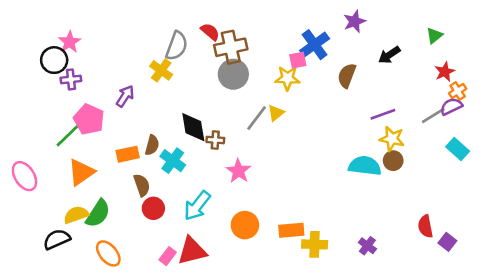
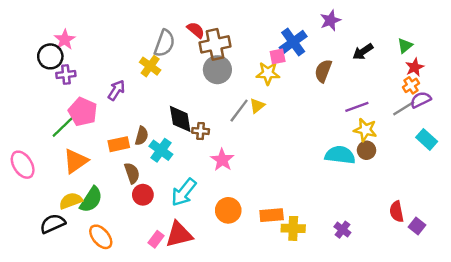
green triangle: (434, 36) -> (405, 46), moved
orange cross: (458, 91) -> (411, 85), moved

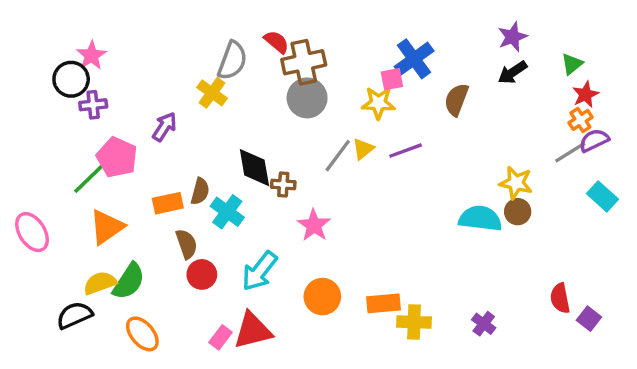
purple star: (330, 20) -> (513, 37), moved
purple line: (357, 107) -> (406, 151), moved

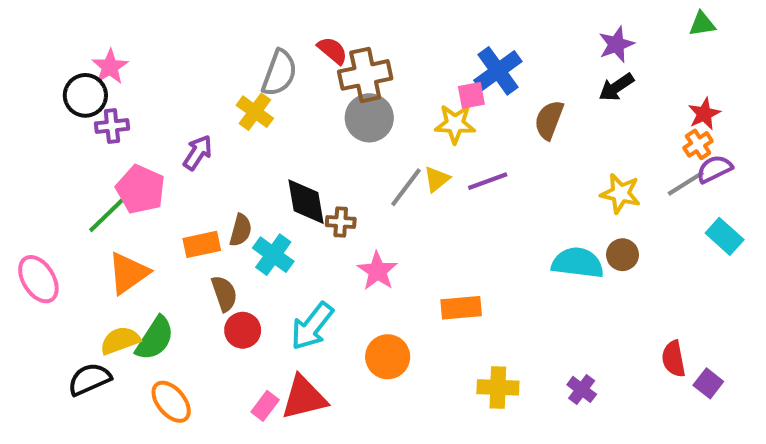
green triangle: (572, 64) -> (702, 24), moved, turned 30
yellow star: (516, 183) -> (620, 193), moved
orange rectangle: (383, 303) -> (461, 308), moved

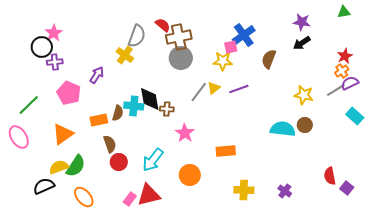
purple star: (616, 44) -> (302, 22), turned 30
green line: (108, 214) -> (29, 105), moved
cyan cross: (273, 255) -> (134, 106), moved, turned -30

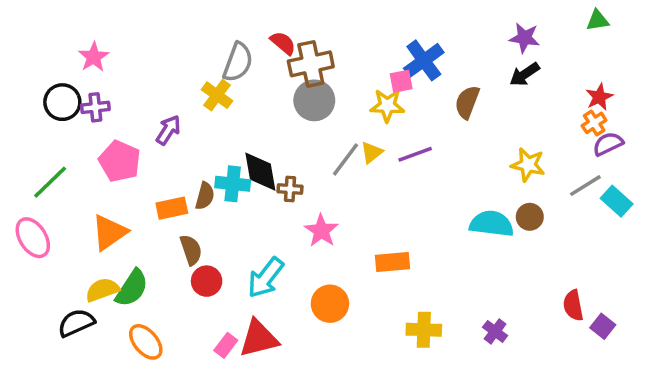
black circle: (42, 47) -> (62, 102), moved
gray line: (336, 90) -> (585, 186), moved

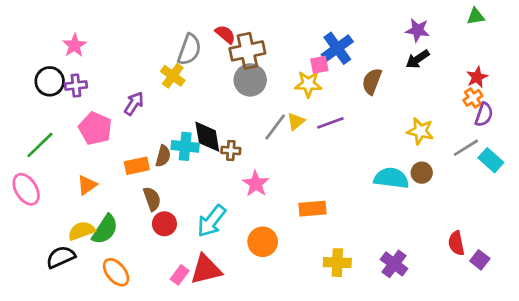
purple semicircle: (608, 144) -> (484, 115), turned 135
orange triangle: (109, 232) -> (87, 185), size x0.7
purple cross: (495, 331) -> (394, 264), size x1.4

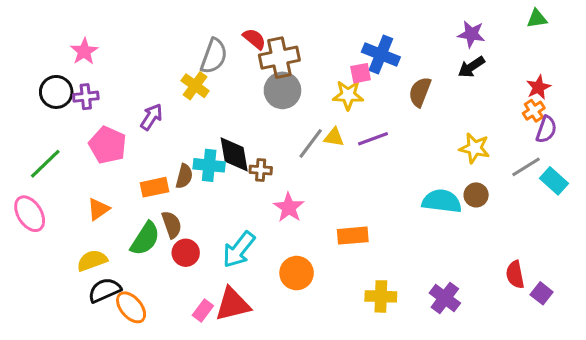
blue cross: (337, 48) -> (381, 54), turned -32
yellow triangle: (296, 121) -> (334, 137), turned 48
green semicircle: (105, 229) -> (145, 239), moved
black semicircle: (61, 257) -> (105, 290), moved

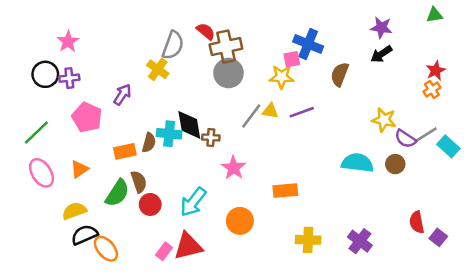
purple semicircle: (546, 129) -> (405, 139), moved, turned 105
brown circle: (476, 195) -> (395, 164), moved
pink ellipse: (30, 214) -> (41, 173), moved

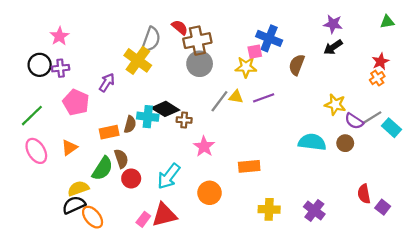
green triangle: (434, 15) -> (387, 22), moved
yellow cross: (158, 69) -> (138, 60), size x1.4
black diamond: (189, 125) -> (165, 109), turned -48
yellow semicircle: (74, 211) -> (78, 188), moved

